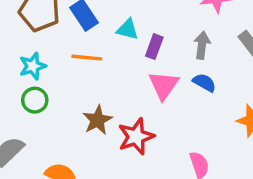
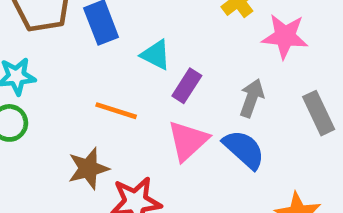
orange line: (87, 58) -> (116, 111), moved
blue semicircle: (204, 83) -> (244, 149), size x1.4

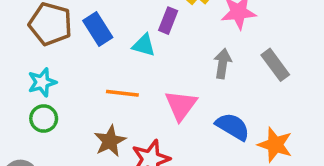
purple rectangle: (187, 86) -> (168, 21), moved
blue semicircle: (244, 149) -> (233, 127), moved

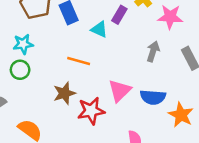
pink triangle: (181, 105) -> (120, 91), moved
blue semicircle: (233, 127) -> (153, 97), turned 145

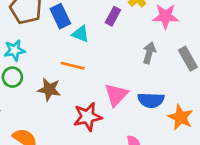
cyan triangle: (99, 29) -> (81, 34), moved
brown star: (64, 93) -> (49, 89), moved, turned 30

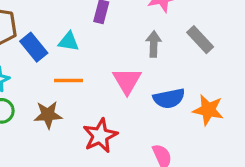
blue rectangle: (60, 16) -> (34, 47), moved
pink triangle: (116, 95) -> (127, 81), moved

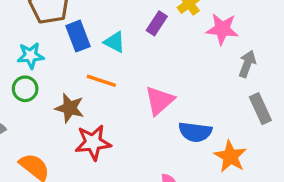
gray rectangle: (200, 40) -> (260, 109), moved
gray arrow: (154, 44) -> (247, 64), moved
red star: (100, 136) -> (93, 142), moved

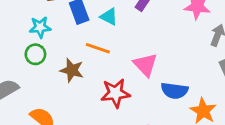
pink triangle: (159, 101) -> (145, 65), turned -32
red star: (93, 142) -> (115, 93), moved

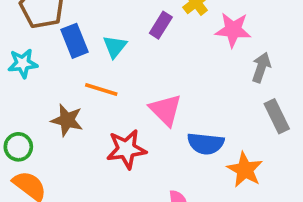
cyan triangle: (109, 17) -> (115, 47), turned 42
green circle: (35, 54) -> (18, 147), moved

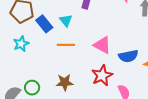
brown star: (67, 120) -> (65, 82), moved
red star: (126, 149) -> (102, 75), moved

